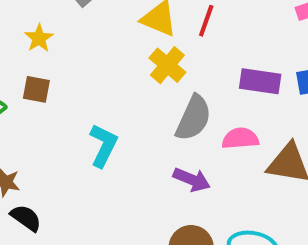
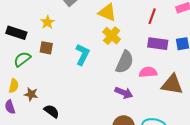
red line: (206, 21) -> (152, 16), moved
cyan L-shape: (103, 145) -> (82, 55), moved
black semicircle: (26, 218) -> (52, 111), moved

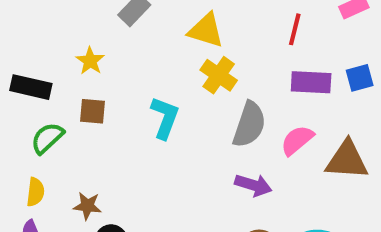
pink semicircle: (148, 72) -> (297, 140), turned -30
brown star: (31, 94) -> (87, 206), moved

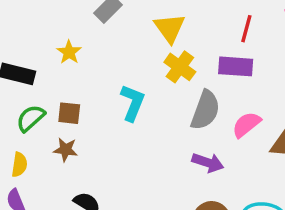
yellow triangle: (206, 30) -> (170, 28), turned 36
purple rectangle: (311, 82) -> (236, 66), moved
brown square: (93, 111) -> (69, 113), moved
brown star: (87, 206) -> (66, 150), moved

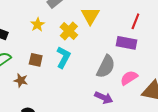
yellow star: (69, 52) -> (38, 25), moved
yellow cross: (180, 67) -> (69, 31), moved
brown square: (69, 113) -> (36, 60), moved

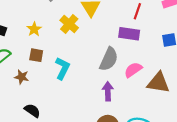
yellow star: (38, 25) -> (34, 29), moved
cyan L-shape: (63, 57) -> (62, 68), moved
purple arrow: (104, 98) -> (108, 91), turned -114

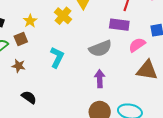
brown square: (36, 55) -> (21, 39), moved, turned -32
gray semicircle: (109, 59) -> (100, 49), turned 45
pink semicircle: (133, 70) -> (137, 45), moved

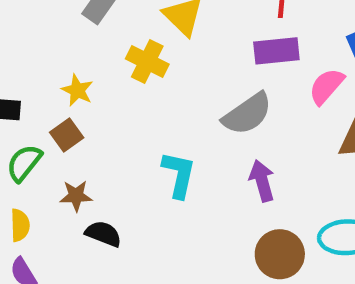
cyan L-shape: (57, 57) -> (179, 175), moved
black semicircle: (29, 97) -> (103, 234), moved

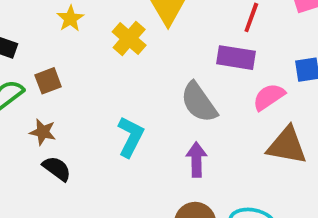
yellow star: (77, 90) -> (70, 19), moved
gray semicircle: (247, 114) -> (199, 102), turned 75

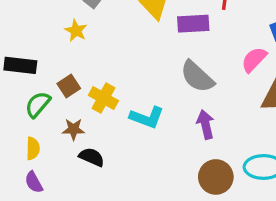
yellow cross: (129, 39) -> (103, 98), moved
purple rectangle: (236, 58) -> (193, 24), moved
cyan L-shape: (130, 137) -> (147, 117), turned 96

